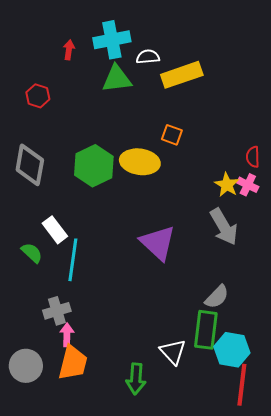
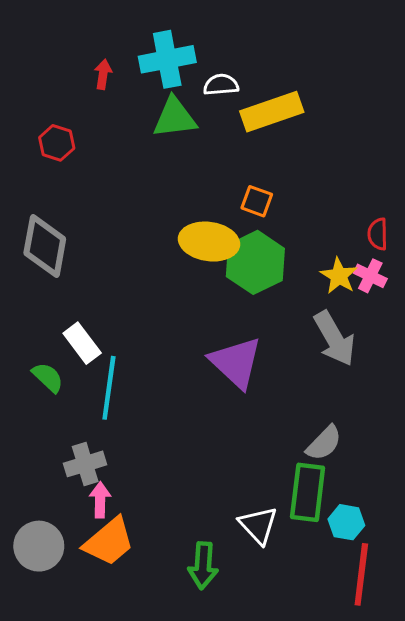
green hexagon: (94, 166) -> (255, 262), moved
cyan hexagon: (232, 350) -> (346, 522), size x0.7
orange trapezoid: (73, 363) -> (109, 542), turned 36

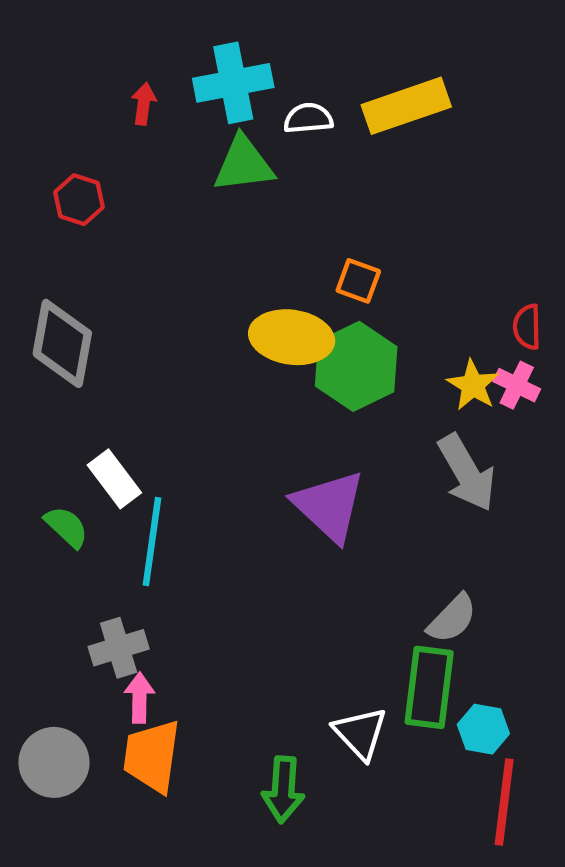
yellow rectangle: (272, 112) -> (406, 106), moved
orange trapezoid: (109, 542) -> (152, 756), turned 138

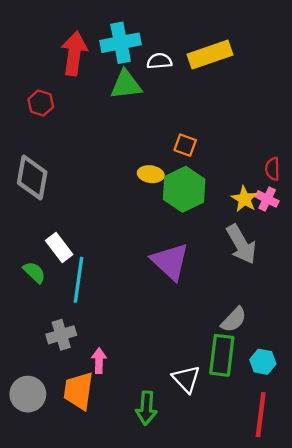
red arrow: (144, 104) -> (74, 53), size x2.0
yellow ellipse: (292, 337) -> (151, 174), size x0.6
pink arrow: (139, 698) -> (99, 361), moved
cyan hexagon: (483, 729) -> (263, 362), moved

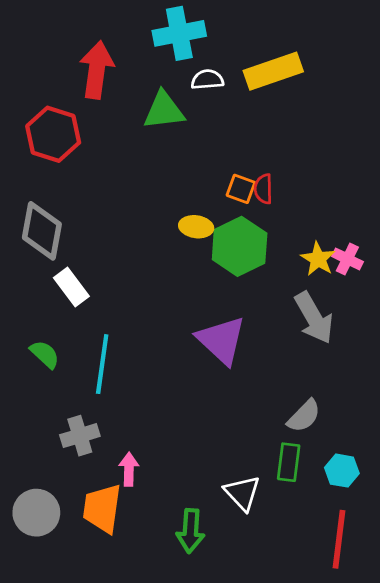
cyan cross: (121, 43) -> (179, 33), moved
red hexagon: (41, 103) -> (53, 134), size x1.6
red semicircle: (273, 169) -> (263, 189), moved
white rectangle: (59, 247) -> (71, 287), moved
green rectangle: (222, 355) -> (289, 462), size x0.7

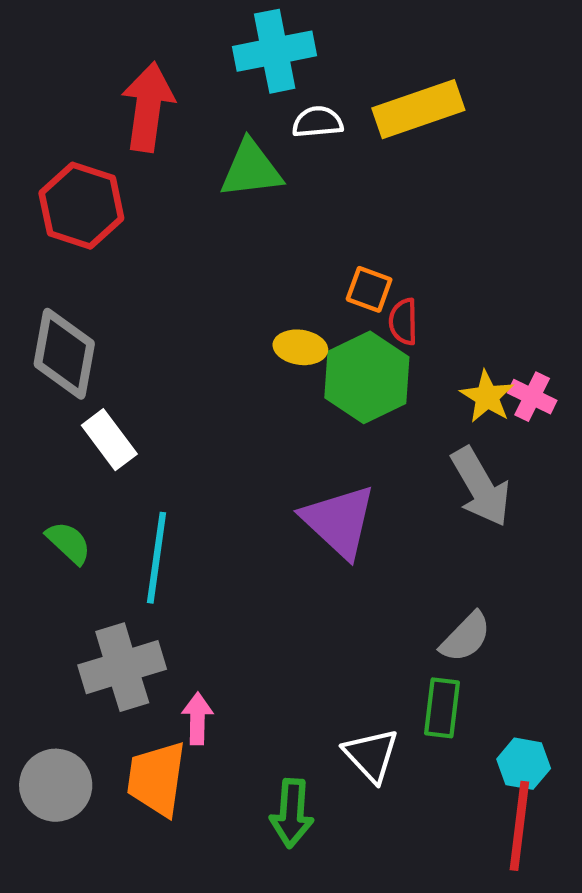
red semicircle: (263, 189) -> (403, 322), moved
gray cross: (80, 436) -> (122, 667), size x1.4
cyan hexagon: (342, 471) -> (524, 764), moved

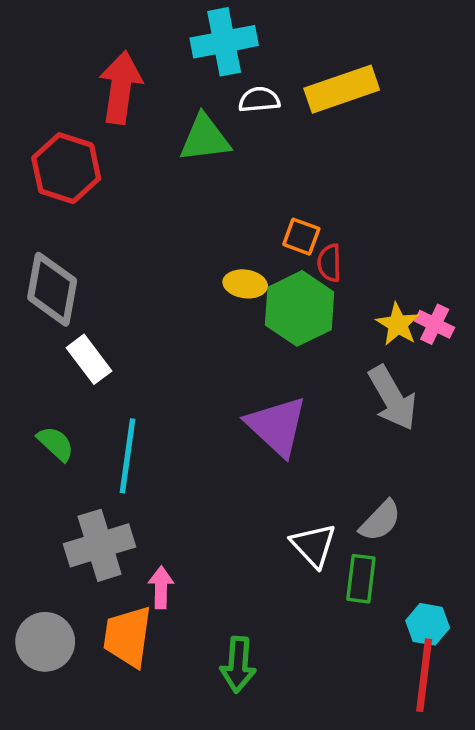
white triangle: (371, 755) -> (314, 545), moved

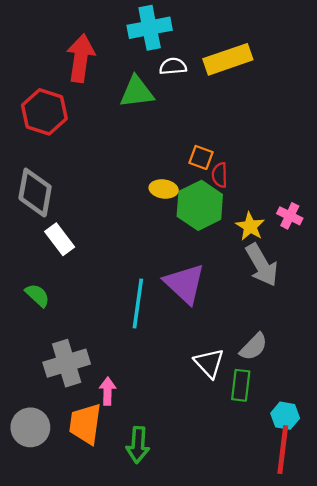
yellow star: (398, 324) -> (250, 226), moved
cyan line: (128, 456) -> (138, 304), moved
green arrow: (238, 665) -> (138, 445), moved

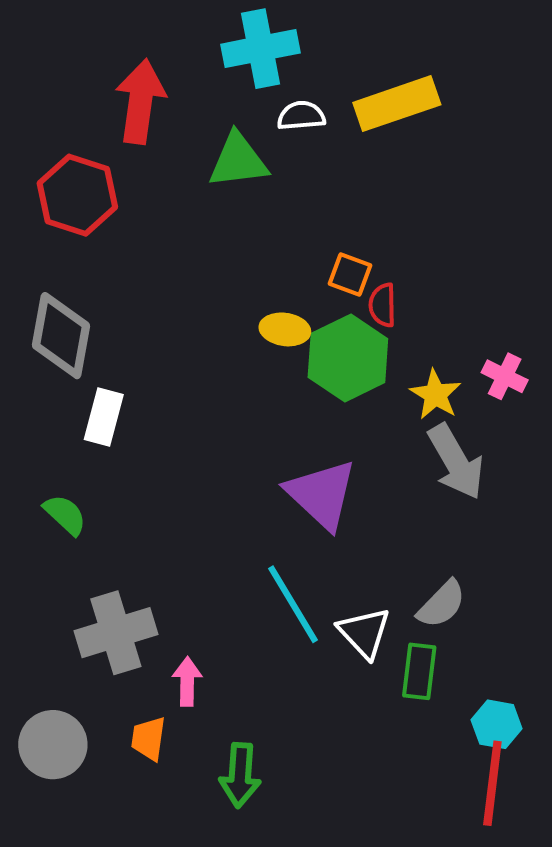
white rectangle: (60, 239) -> (104, 417), turned 52
cyan line: (138, 304) -> (293, 604), moved, turned -39
orange trapezoid: (85, 424) -> (149, 739), size x0.6

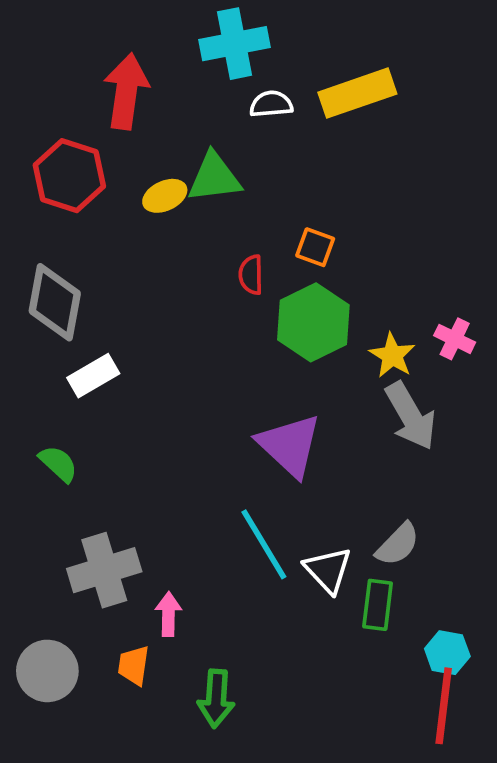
green triangle: (238, 161) -> (214, 177), moved
red semicircle: (383, 305) -> (251, 275), moved
yellow ellipse: (285, 329) -> (165, 196), moved, turned -33
white rectangle: (104, 417) -> (93, 376), turned 45

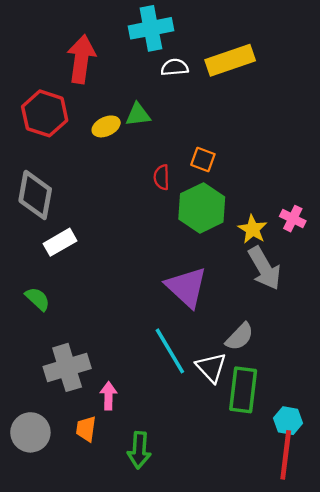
green triangle: (214, 177) -> (138, 115), size x0.7
gray semicircle: (398, 544) -> (240, 337), moved
green rectangle: (378, 605) -> (243, 390), size x1.4

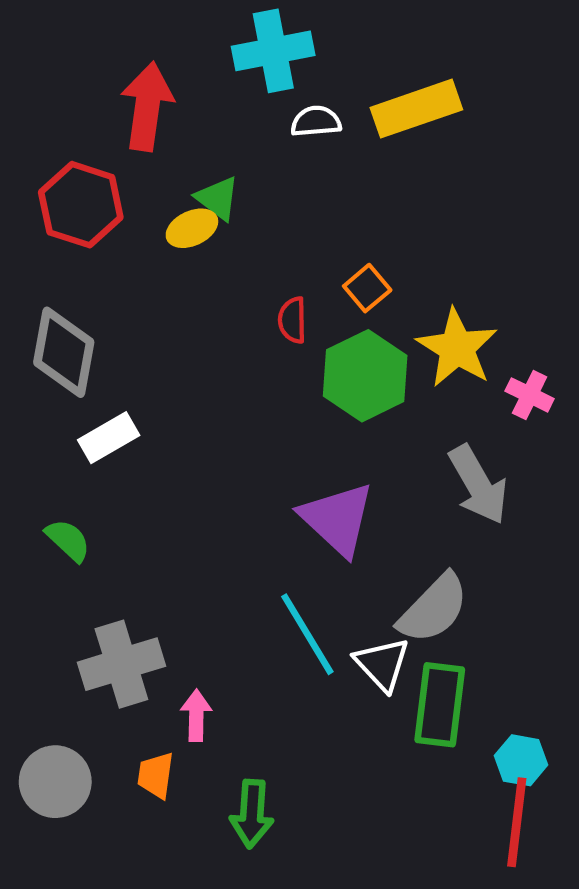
green triangle: (138, 115) -> (218, 198), moved, turned 44
orange square: (203, 160) -> (367, 288), turned 30
yellow star: (253, 229) -> (457, 348), moved, size x1.5
gray semicircle: (240, 337) -> (433, 609), size x1.4

